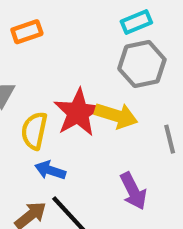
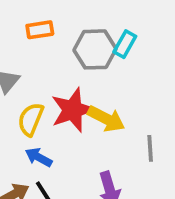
cyan rectangle: (136, 22) -> (125, 44), moved, turned -48
gray hexagon: (142, 64) -> (95, 49), moved

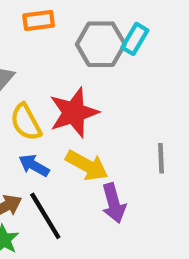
yellow semicircle: (31, 119) -> (26, 122), turned -52
yellow arrow: (106, 119) -> (87, 166), moved

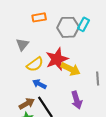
yellow semicircle: (26, 122) -> (35, 64), turned -96
yellow arrow: (87, 166) -> (71, 69), moved

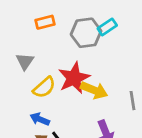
cyan rectangle: (84, 24) -> (107, 27), turned 32
blue arrow: (39, 84) -> (40, 119), moved

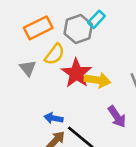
orange rectangle: (45, 22) -> (38, 28), size x1.5
yellow semicircle: (44, 87) -> (55, 54), moved

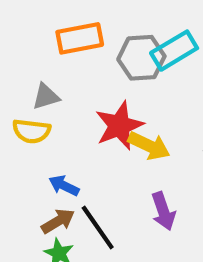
cyan rectangle: (96, 19) -> (174, 51), size x1.5
yellow semicircle: (55, 54) -> (31, 131), moved, turned 45
gray triangle: (28, 68) -> (46, 96), turned 36

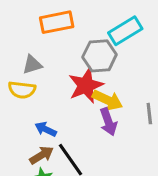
gray hexagon: (141, 58) -> (100, 56), moved
purple arrow: (163, 211) -> (108, 122), moved

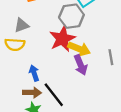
blue arrow: (46, 129) -> (34, 73), turned 49
brown arrow: (42, 155) -> (32, 92), turned 36

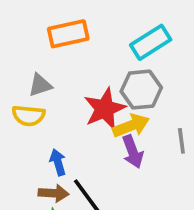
gray hexagon: (71, 16) -> (141, 90), moved
yellow arrow: (79, 49) -> (131, 126), turned -45

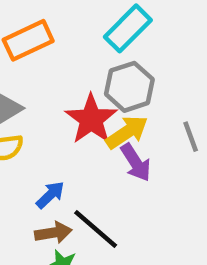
blue arrow: (58, 162) -> (50, 195), turned 75

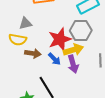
blue arrow: (50, 195) -> (54, 59), moved, turned 72
brown arrow: (53, 233) -> (33, 53), moved

